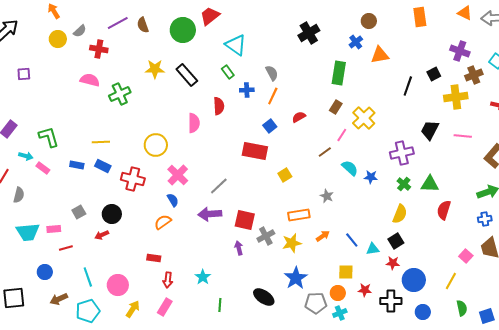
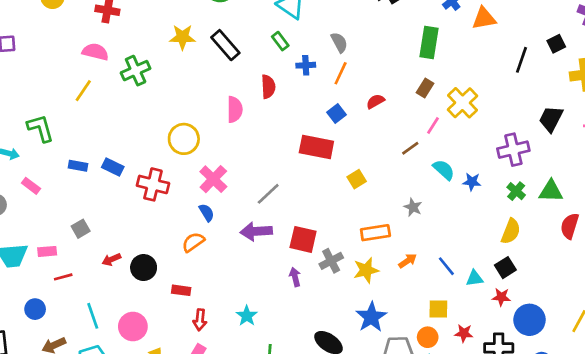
yellow line: (101, 142) -> (83, 91), moved, turned -54
pink rectangle: (43, 168) -> (31, 186), moved
black circle: (112, 214) -> (144, 268), moved

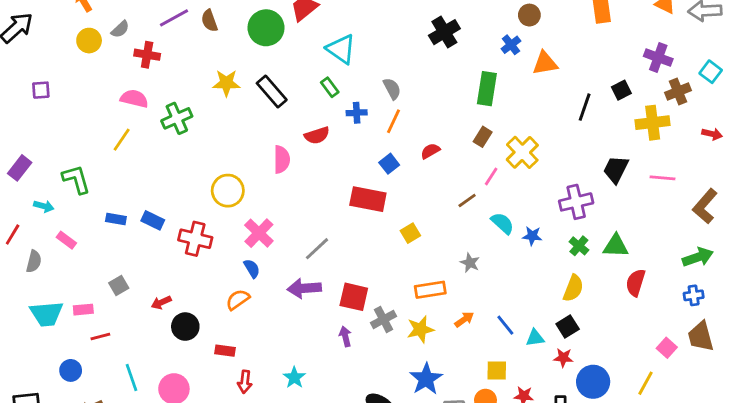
red semicircle: (268, 87) -> (317, 135), turned 75
red arrow: (111, 259) -> (161, 302), moved

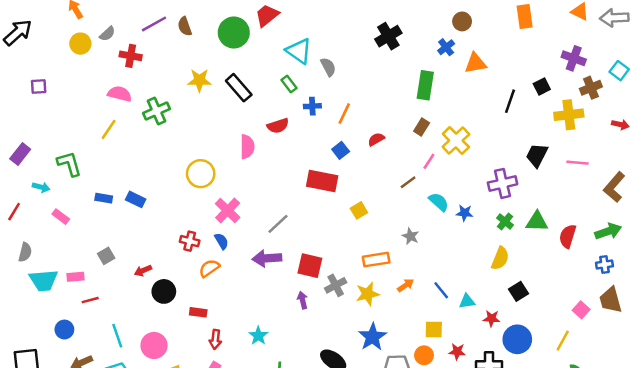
gray semicircle: (392, 89) -> (328, 67), moved
red cross: (195, 239) -> (190, 241), moved, size x0.7
gray semicircle: (34, 261) -> (25, 252), moved
red semicircle: (636, 283) -> (568, 236), moved
black square: (568, 327) -> (519, 291), moved

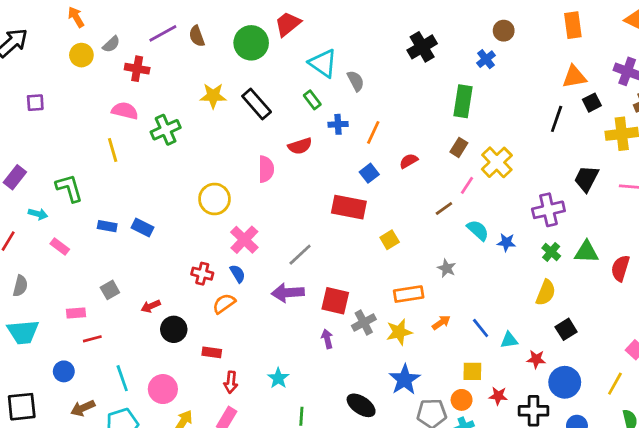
orange triangle: (476, 63) -> (574, 77), moved
yellow line: (109, 129) -> (113, 150), turned -50
cyan trapezoid: (44, 280) -> (23, 332), moved

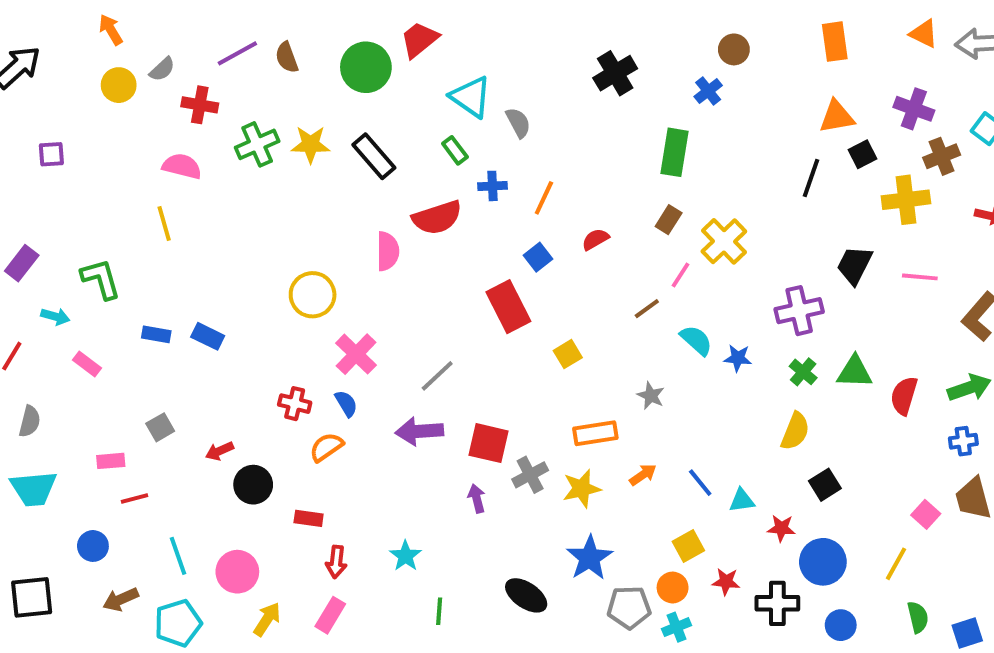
green cross: (166, 130) -> (257, 144), moved
red semicircle: (300, 146) -> (437, 218), size x1.4
red rectangle: (349, 207) -> (508, 307), turned 52
yellow square: (472, 371) -> (688, 546), turned -30

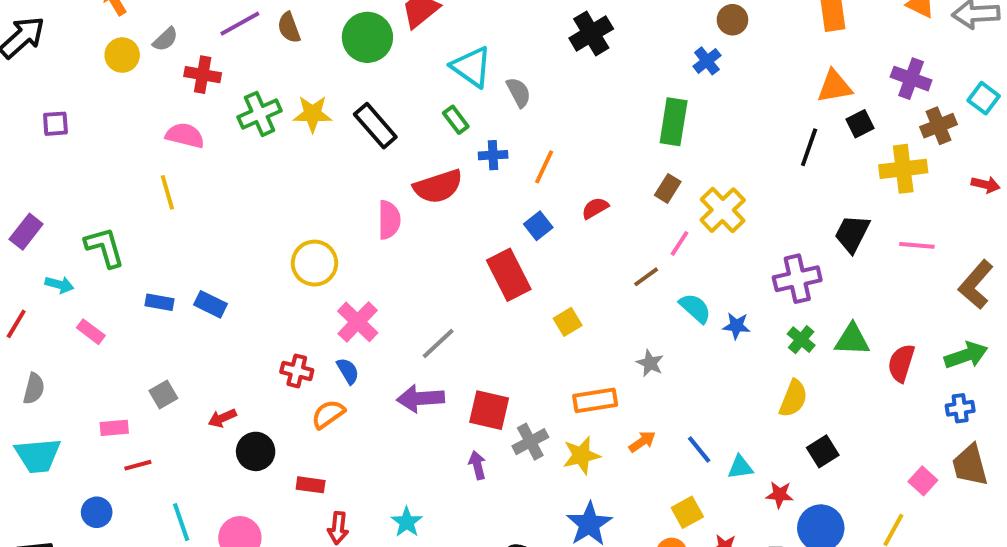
black cross: (615, 73) -> (591, 33), moved

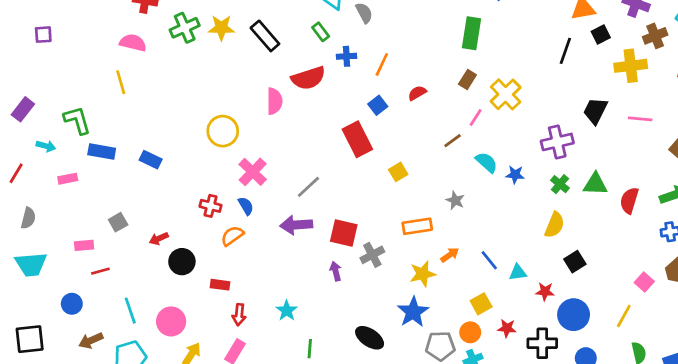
blue rectangle: (159, 302) -> (102, 151), moved, size x1.4
pink rectangle: (91, 332) -> (68, 179), turned -48
yellow star: (581, 455) -> (423, 274), moved

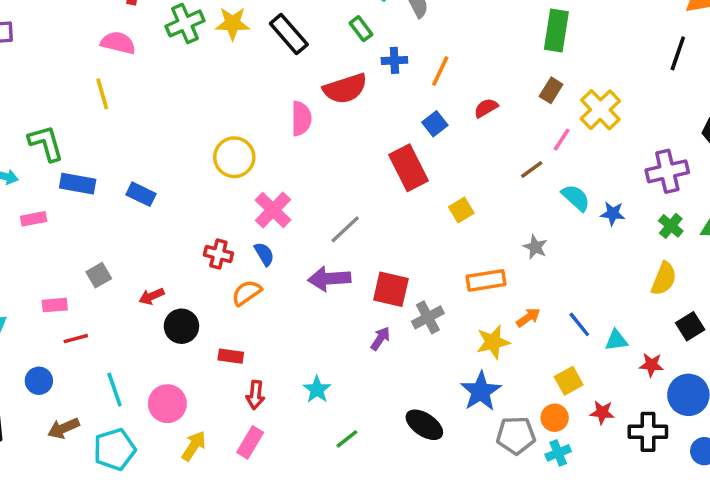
purple arrow: (336, 271) -> (380, 339), turned 48
green line: (310, 349) -> (347, 439), turned 48

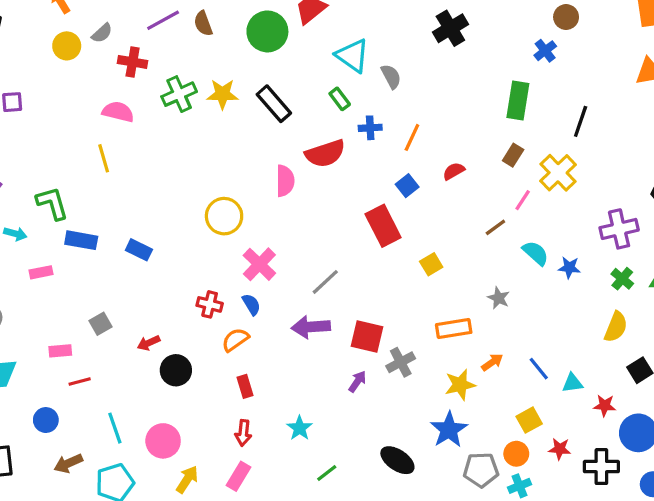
black line: (678, 53) -> (581, 121), moved
red rectangle: (231, 356) -> (245, 386), moved, turned 65

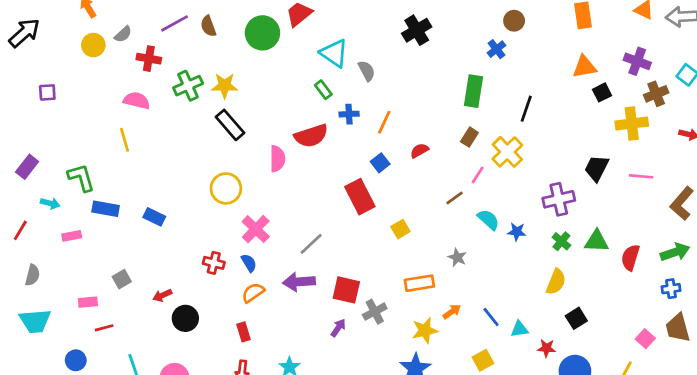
black rectangle: (274, 104) -> (230, 125), moved
orange semicircle: (235, 340) -> (253, 293), moved

